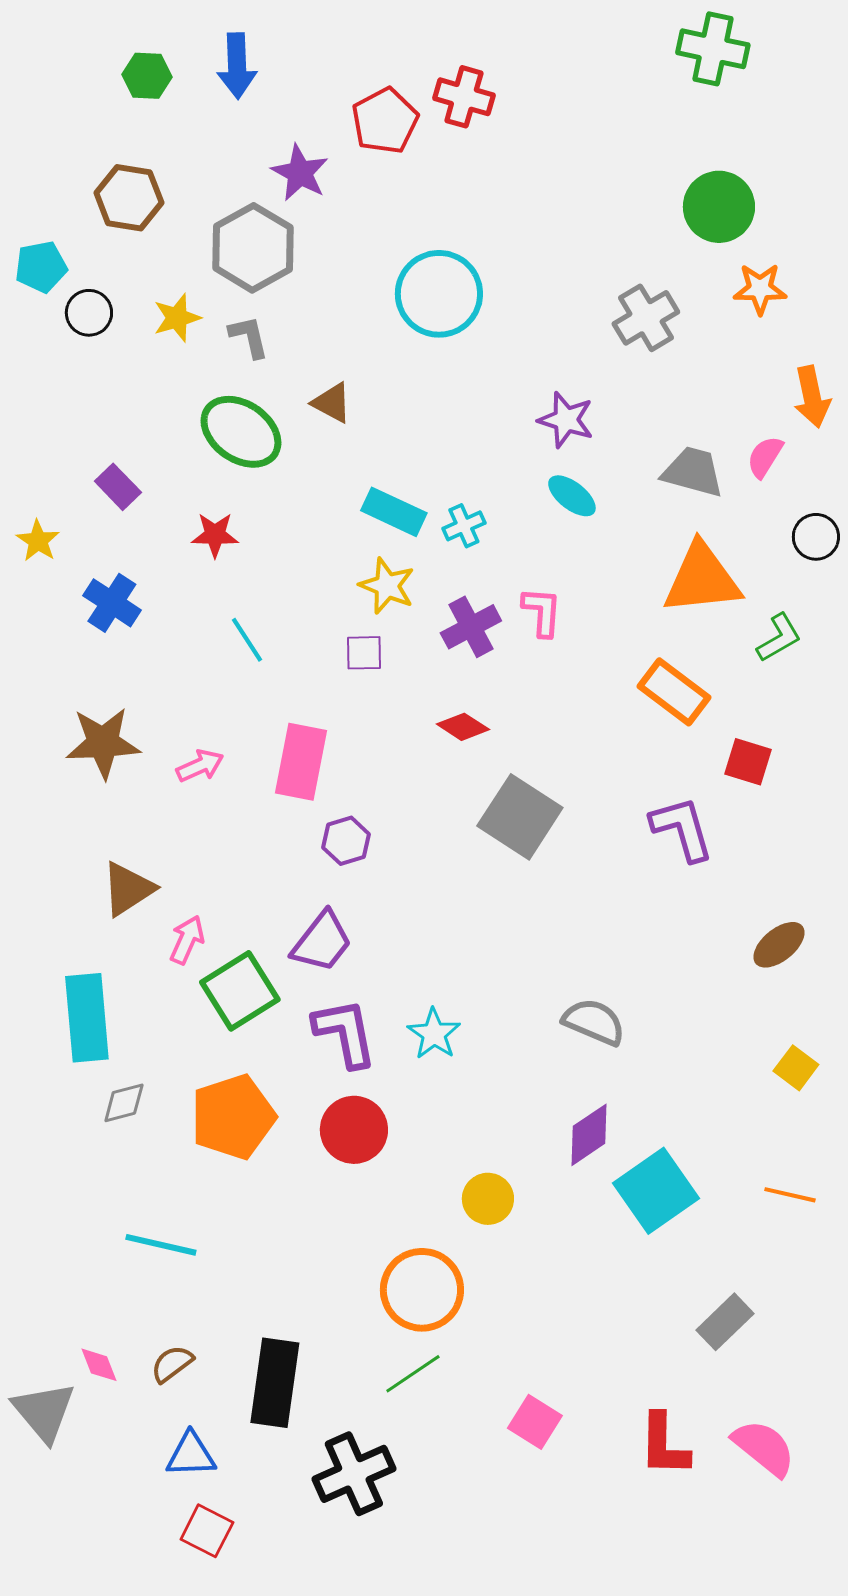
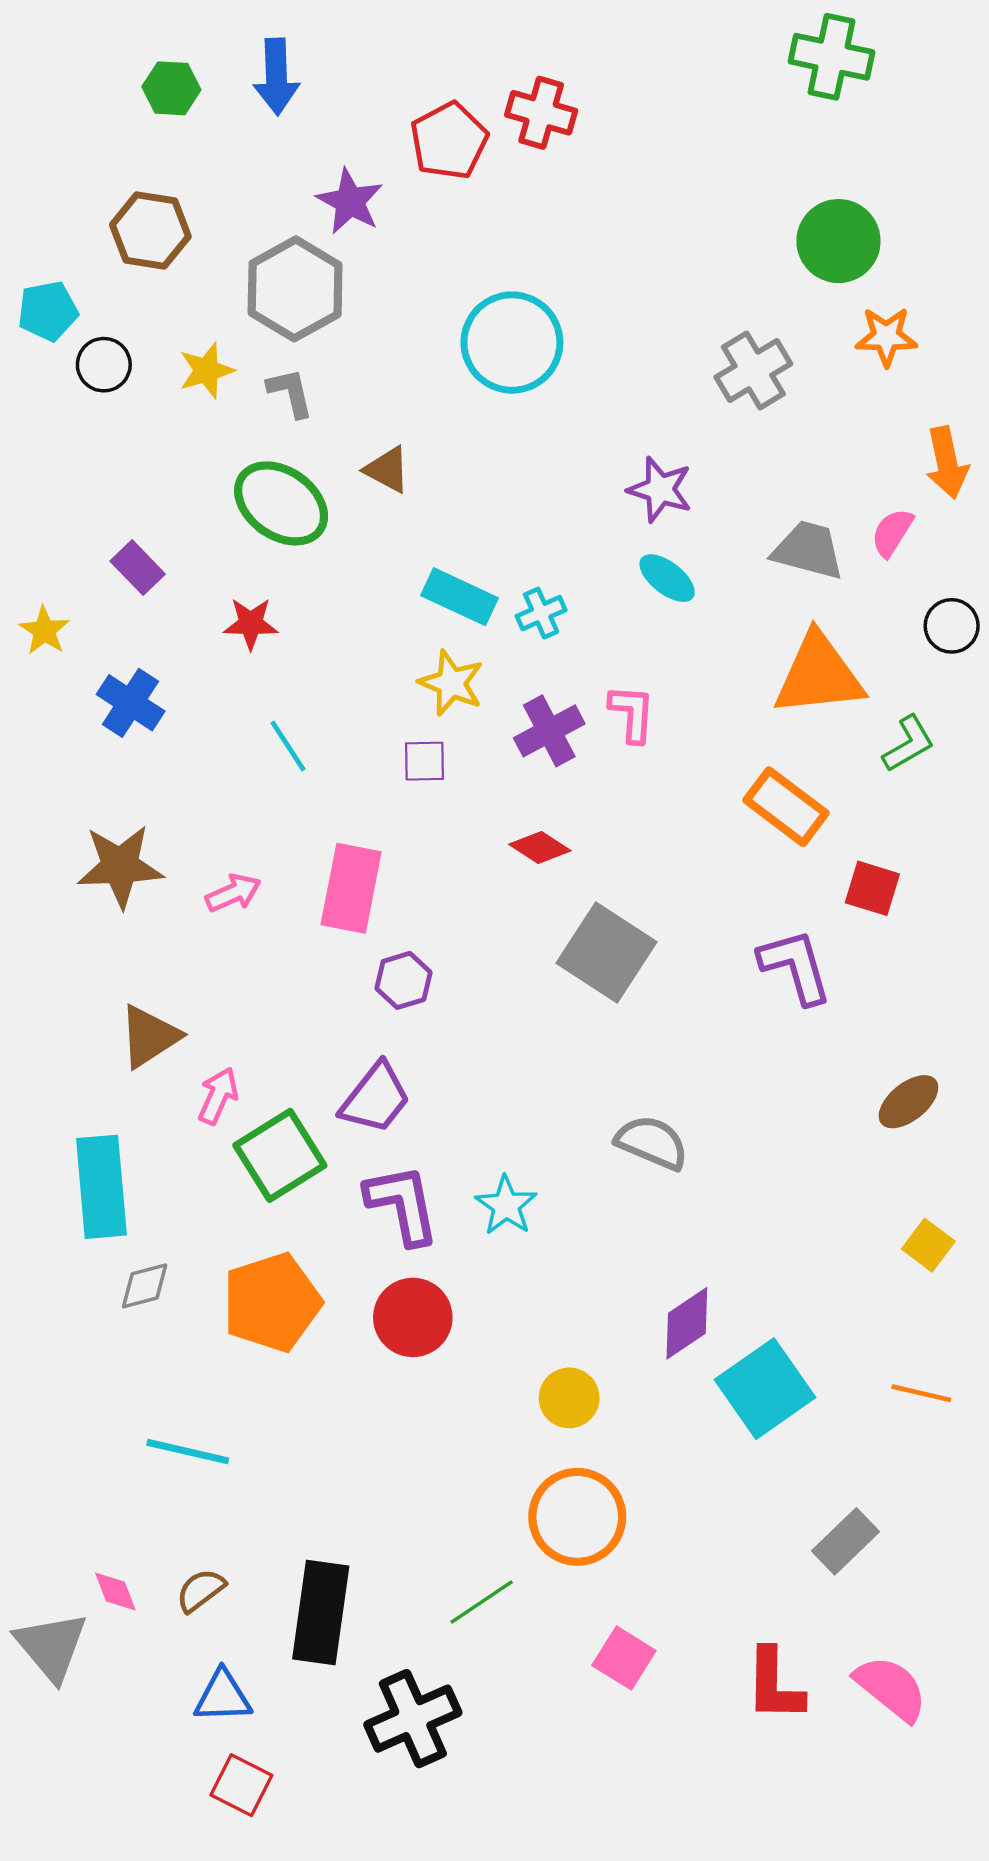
gray semicircle: (594, 1022) -> (652, 1143), moved
orange circle: (422, 1290) -> (577, 1517), moved

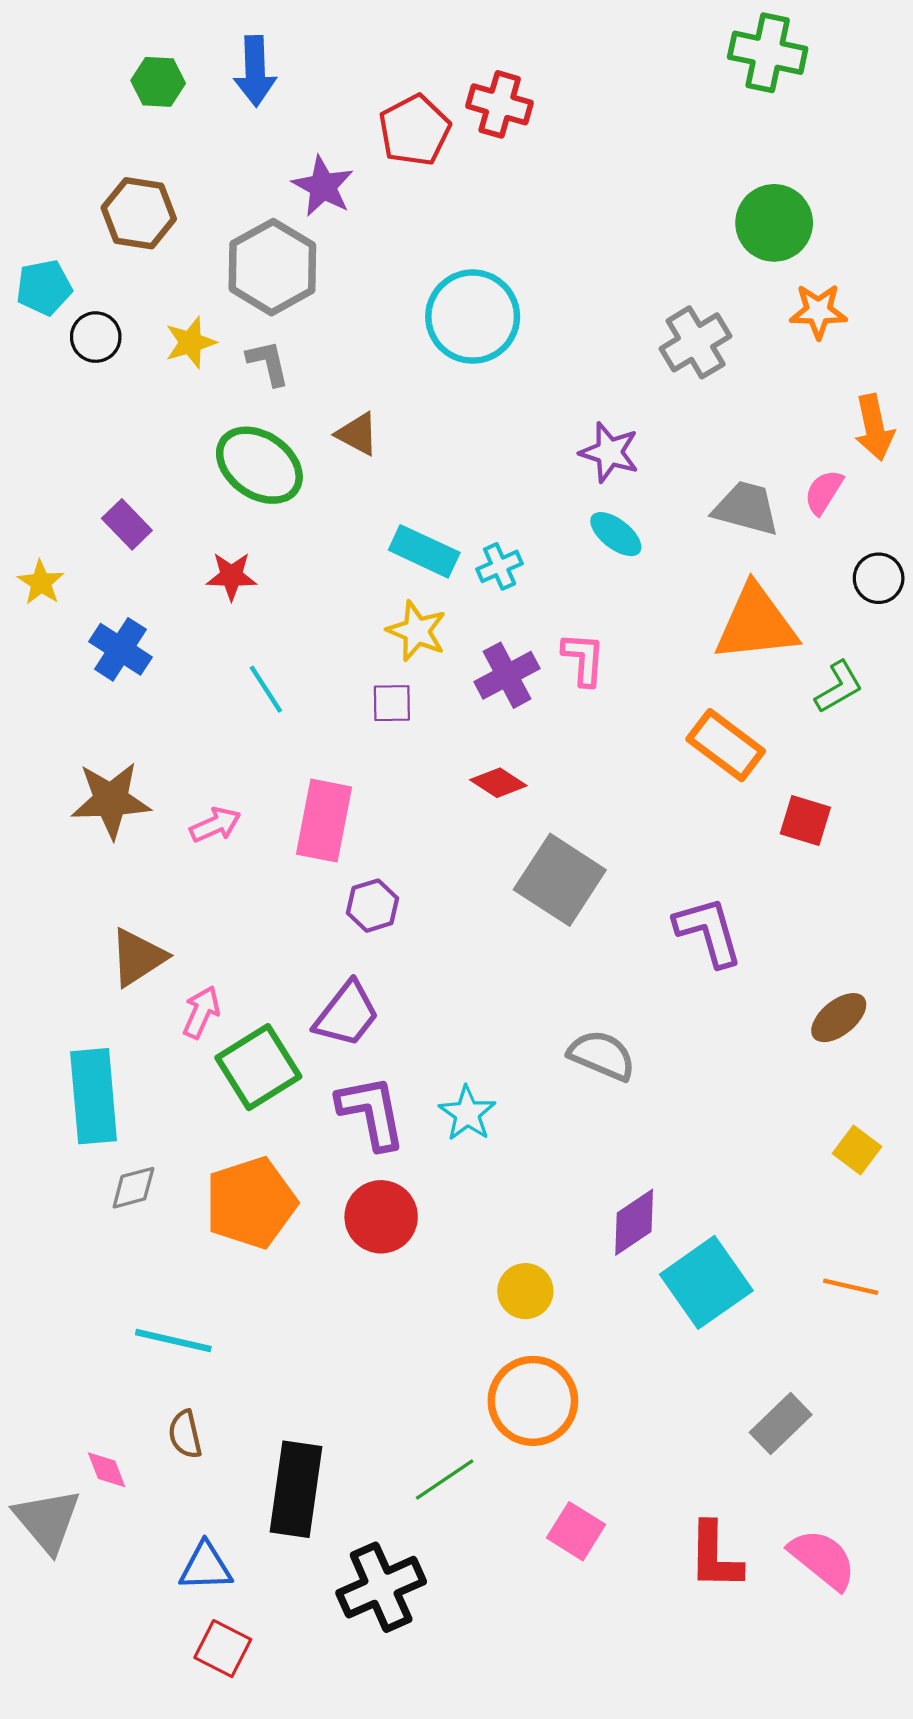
purple L-shape: (795, 966) -> (708, 931), moved
brown semicircle: (201, 1590) -> (185, 1434), moved, turned -66

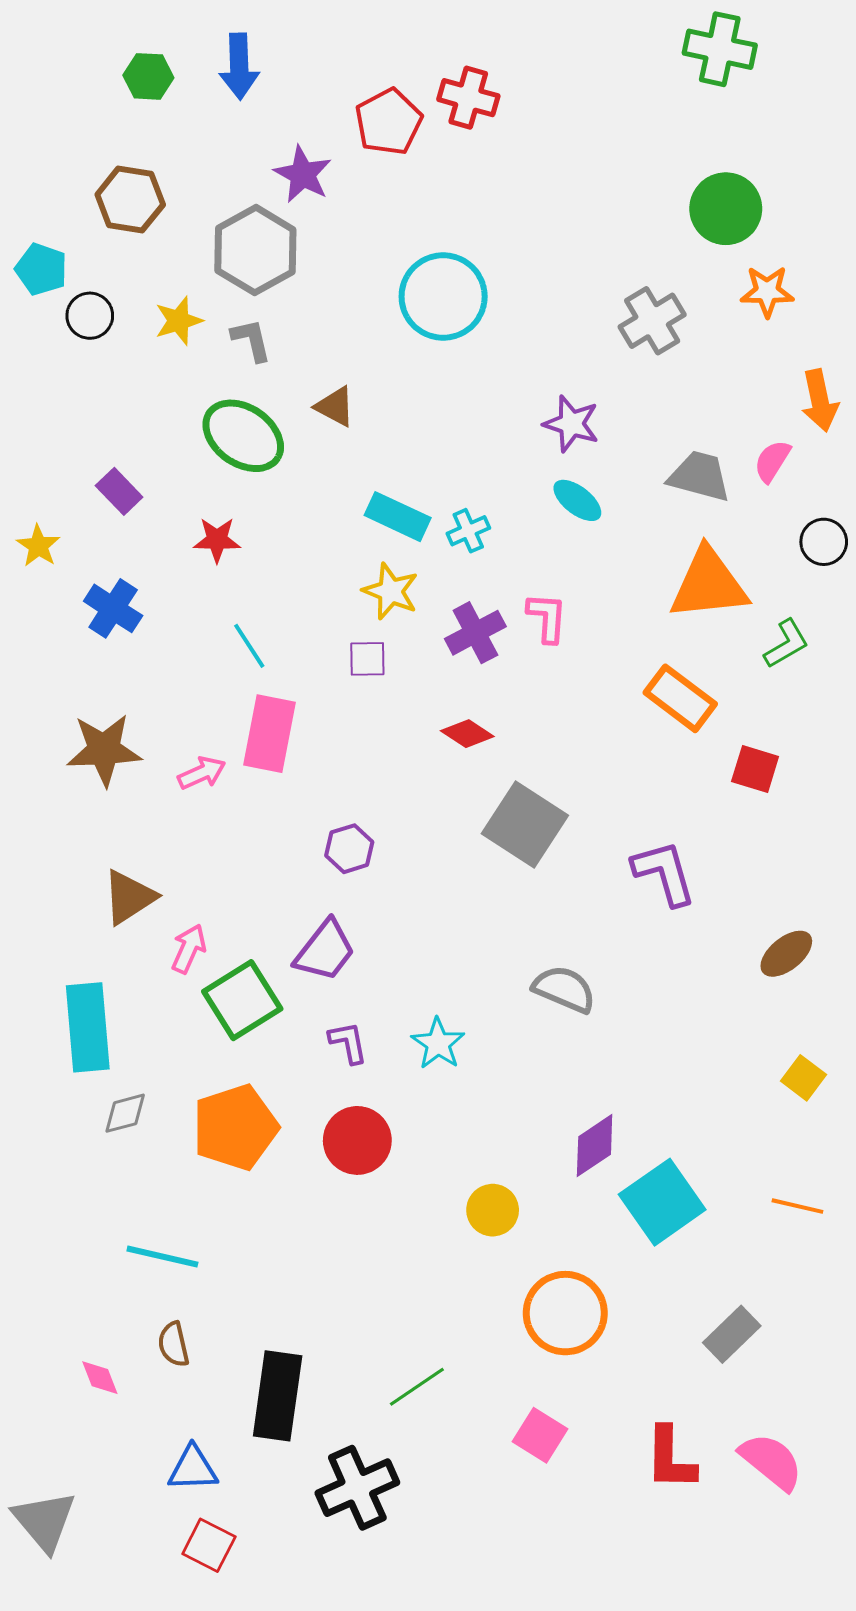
cyan pentagon: (44, 288) -> (41, 269), turned 30
pink rectangle: (324, 821) -> (269, 734), moved
purple L-shape: (371, 1112) -> (348, 1043), size x0.6
orange circle: (533, 1401) -> (565, 1313), moved
gray triangle: (47, 1520) -> (44, 1521), moved

